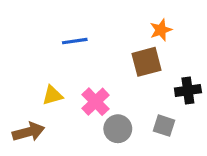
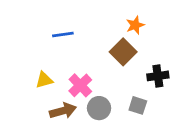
brown square: (146, 62) -> (123, 52), turned -30
brown arrow: (29, 132) -> (63, 111), moved

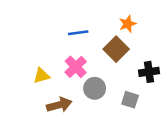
blue line: (63, 34) -> (78, 33), moved
pink cross: (80, 85) -> (76, 67), moved
gray circle: (99, 108) -> (95, 88), moved

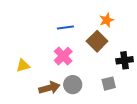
yellow triangle: (42, 76) -> (23, 66), moved
gray circle: (95, 88) -> (73, 85), moved
gray square: (130, 100) -> (109, 84), turned -32

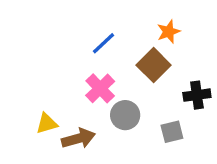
blue line: (65, 27) -> (103, 43), turned -35
yellow triangle: (23, 66) -> (47, 123), moved
gray circle: (73, 85) -> (125, 115), moved

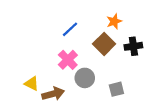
black cross: (197, 95) -> (133, 46), moved
yellow triangle: (47, 123) -> (32, 84), turned 42

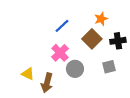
gray square: (116, 89) -> (109, 67), moved
brown arrow: (53, 94) -> (47, 83), turned 120

